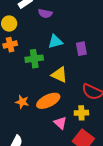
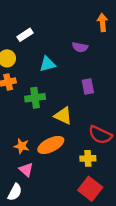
purple semicircle: (45, 13) -> (80, 47), moved
cyan triangle: (55, 42) -> (47, 64), moved
pink triangle: (60, 123) -> (26, 170), moved

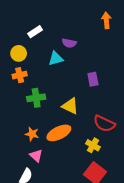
purple semicircle: (80, 47) -> (69, 43), moved
green cross: (35, 98) -> (36, 98), moved
yellow cross: (88, 158) -> (93, 145), turned 32

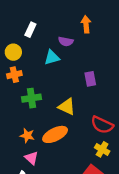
orange arrow: (106, 20) -> (86, 24), moved
white rectangle: (35, 32) -> (30, 30), turned -32
yellow cross: (93, 145) -> (102, 149), moved

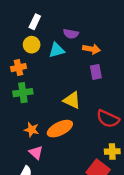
orange arrow: (86, 24) -> (92, 49), moved, turned 105
yellow circle: (13, 52) -> (32, 45), moved
green cross: (32, 98) -> (23, 93), moved
yellow cross: (102, 149) -> (112, 151), moved, turned -32

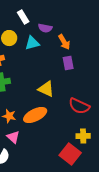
white rectangle: (35, 22) -> (23, 17), moved, turned -56
orange arrow: (92, 49) -> (64, 42), turned 49

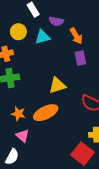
yellow triangle: (46, 89) -> (57, 85), turned -42

